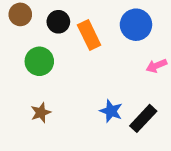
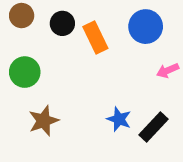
green circle: (39, 61) -> (25, 72), moved
brown star: (41, 113) -> (44, 121), size x1.4

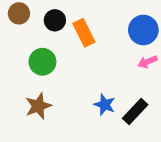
blue circle: (146, 27) -> (143, 30), moved
green circle: (25, 72) -> (42, 62), moved

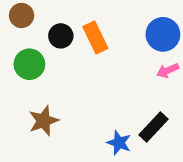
black circle: (55, 20) -> (61, 36), moved
green circle: (42, 62) -> (29, 64), moved
blue star: (105, 105) -> (119, 143), moved

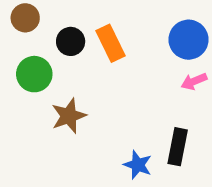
brown star: (44, 121) -> (69, 116), moved
black rectangle: (154, 127) -> (178, 147), turned -32

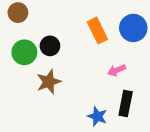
black circle: (71, 41) -> (50, 46), moved
orange rectangle: (110, 43) -> (97, 31), moved
pink arrow: (194, 81) -> (117, 70), moved

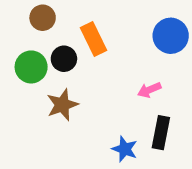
brown circle: (18, 13) -> (43, 18), moved
orange rectangle: (97, 31) -> (93, 39), moved

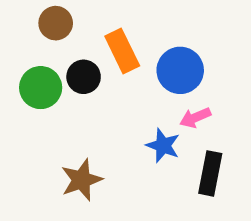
blue circle: (171, 36) -> (180, 70), moved
brown star: (62, 105) -> (81, 180), moved
blue star: (125, 149) -> (163, 146), moved

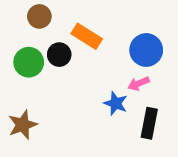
orange rectangle: (122, 51) -> (87, 36), turned -32
blue circle: (180, 70) -> (146, 50), moved
brown star: (81, 180) -> (23, 125), moved

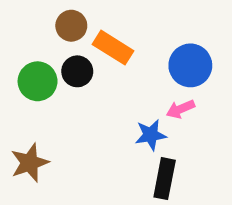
brown circle: (39, 16) -> (71, 26), moved
blue star: (116, 103) -> (151, 135), turned -30
black rectangle: (149, 123) -> (165, 179), moved

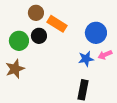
pink arrow: (180, 109) -> (105, 55), moved
blue star: (151, 135) -> (86, 59), moved
brown star: (30, 163) -> (15, 69), moved

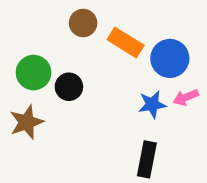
brown circle: (36, 13) -> (83, 23), moved
orange rectangle: (57, 24) -> (126, 42), moved
black circle: (39, 36) -> (69, 87), moved

